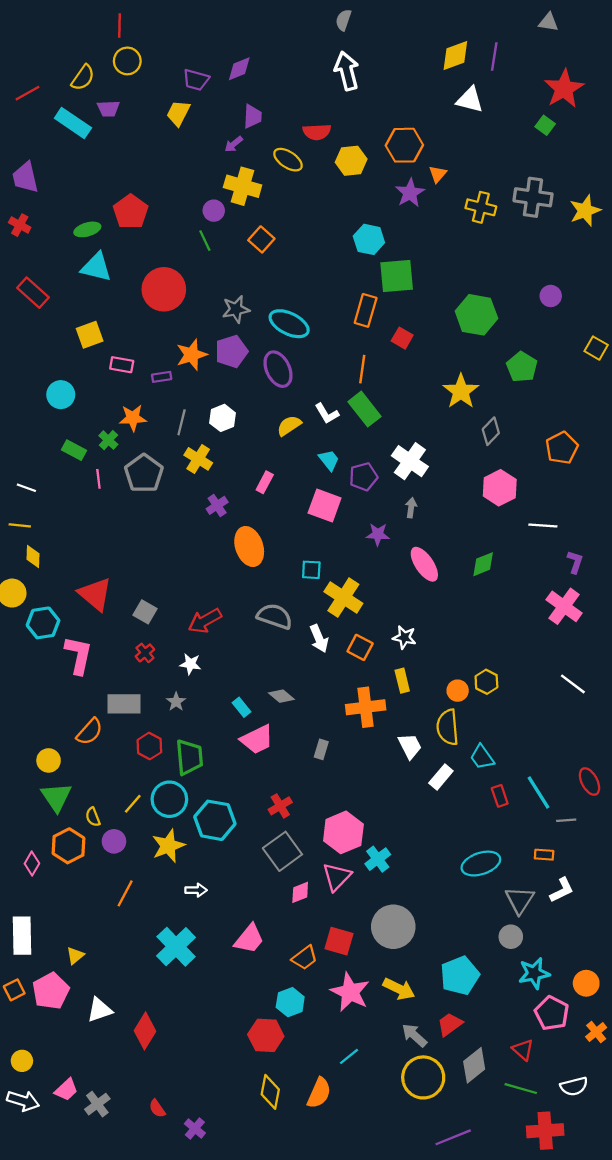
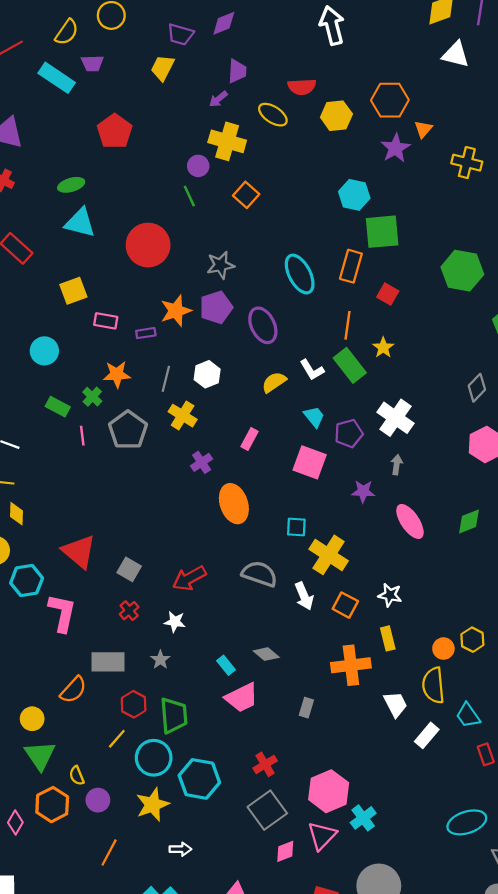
red pentagon: (131, 212) -> (115, 131), moved
cyan ellipse: (289, 324) -> (300, 274), moved, turned 36
yellow star: (461, 391) -> (383, 348), moved, size x0.6
yellow line: (133, 804) -> (117, 739), moved

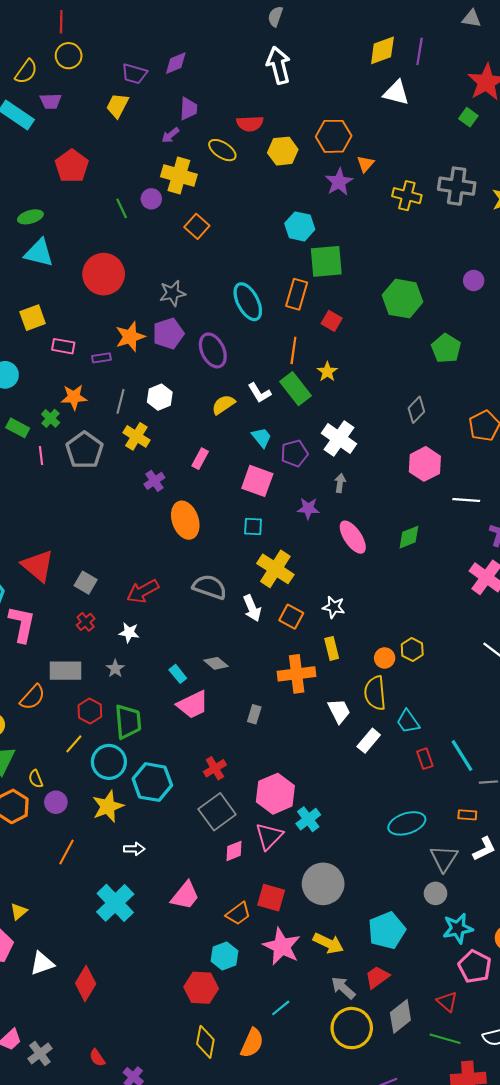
green line: (189, 196) -> (122, 208), moved
cyan square: (296, 527) -> (253, 526), moved

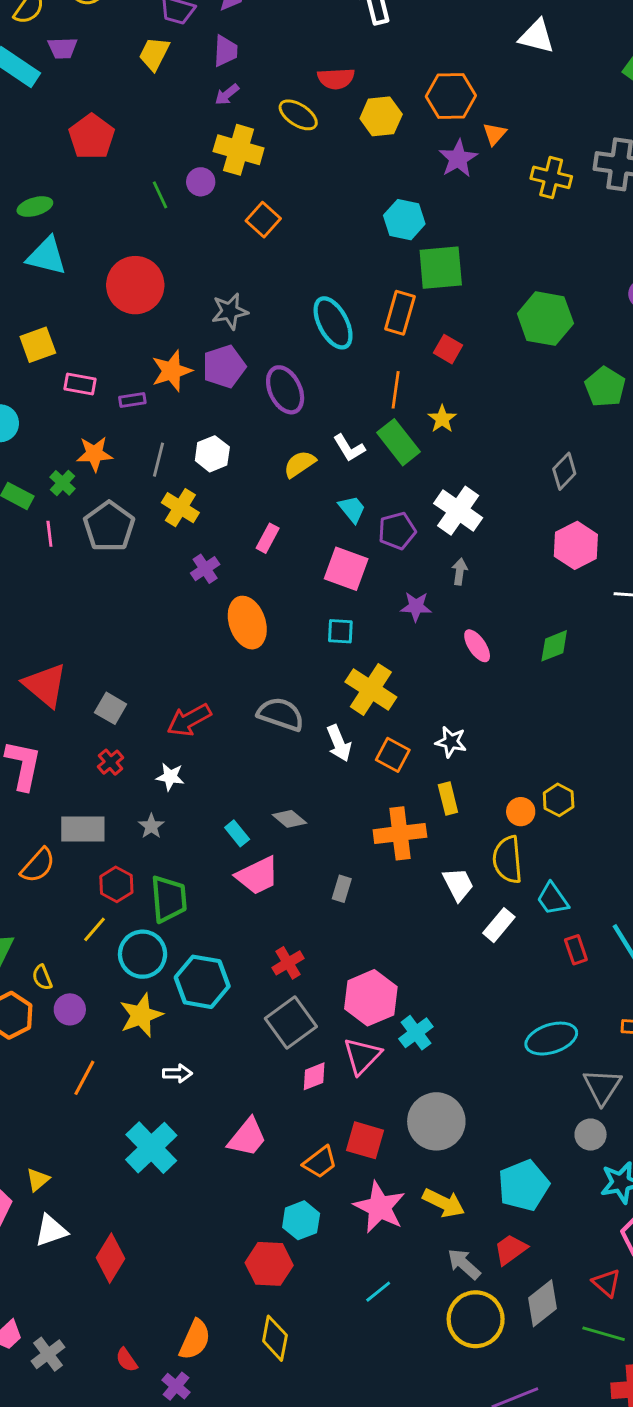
purple trapezoid: (188, 109) -> (225, 51), moved
pink ellipse: (353, 537) -> (477, 646), size x0.7
yellow triangle: (19, 911) -> (38, 1180), moved
orange semicircle: (252, 1043) -> (195, 1340), moved

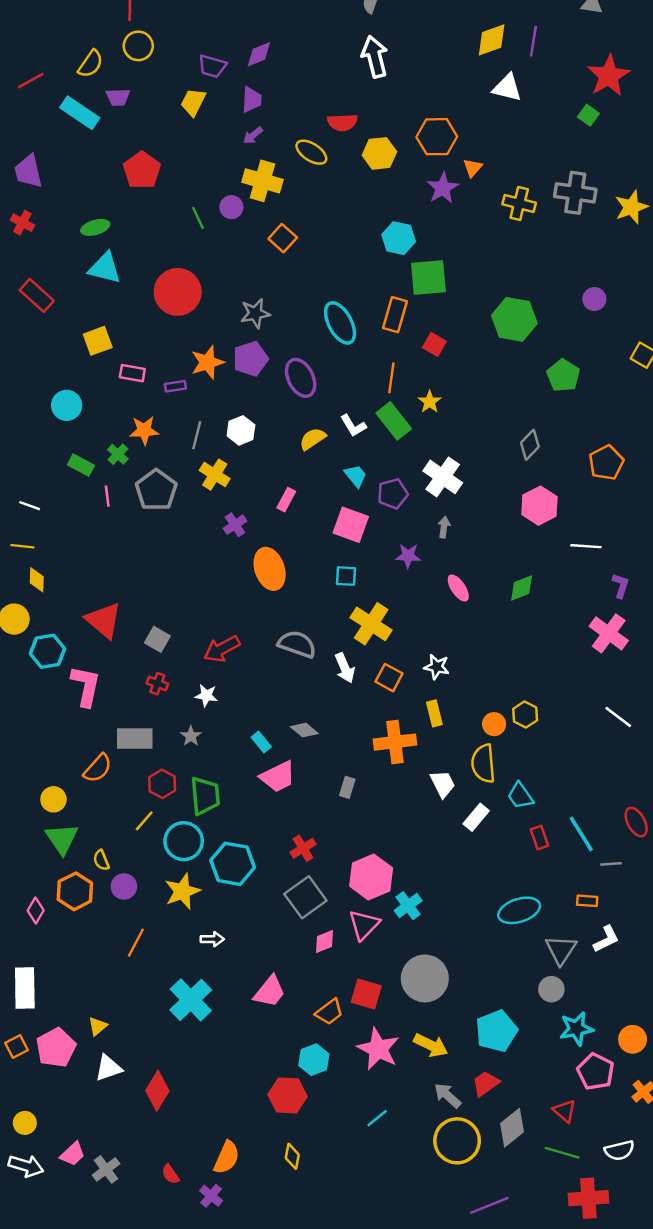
red cross: (111, 762) -> (157, 684), turned -30
yellow diamond: (275, 1338) -> (292, 1156), size x0.7

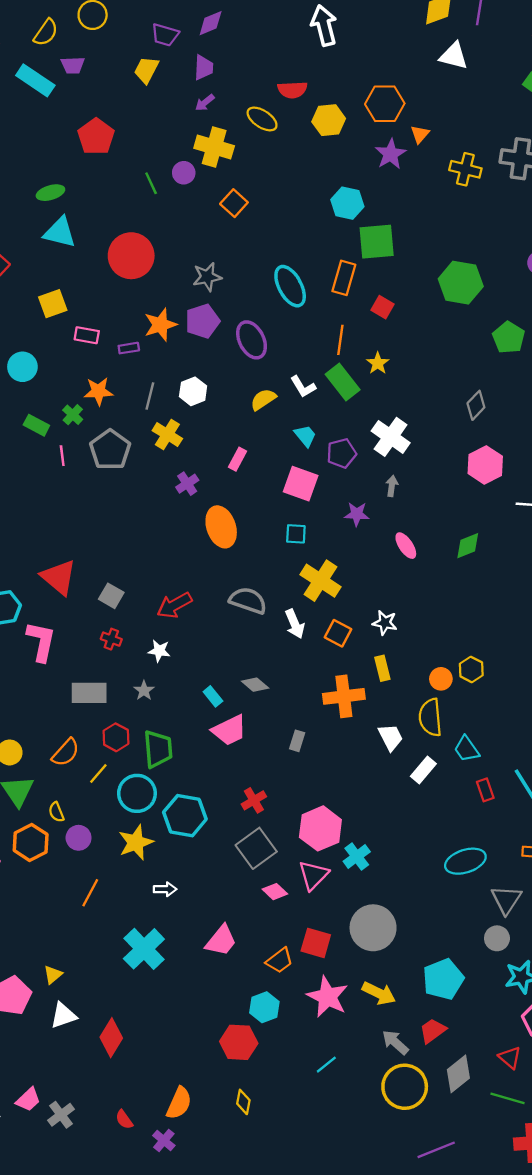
orange semicircle: (98, 768) -> (66, 752), moved
pink diamond: (325, 941) -> (275, 892), turned 65

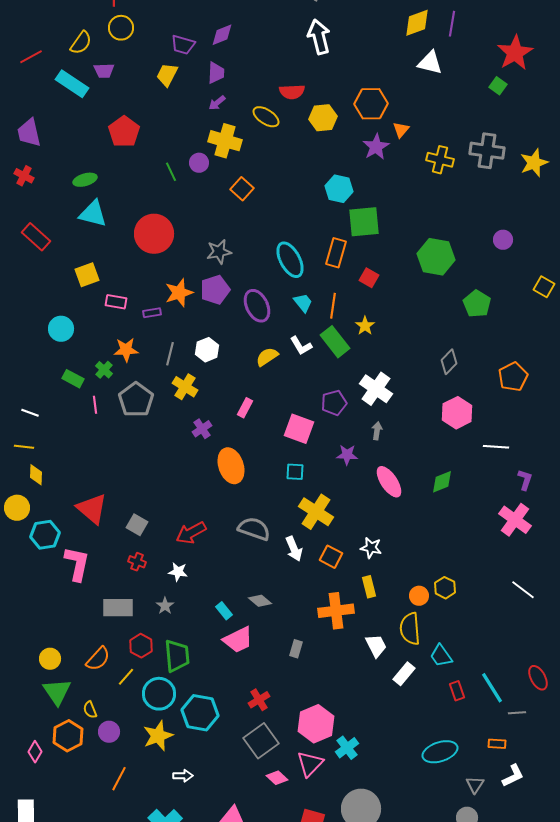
cyan trapezoid: (305, 436) -> (303, 303), moved
pink ellipse: (406, 546) -> (389, 482), size x1.4
gray triangle: (506, 900) -> (475, 785), size x0.7

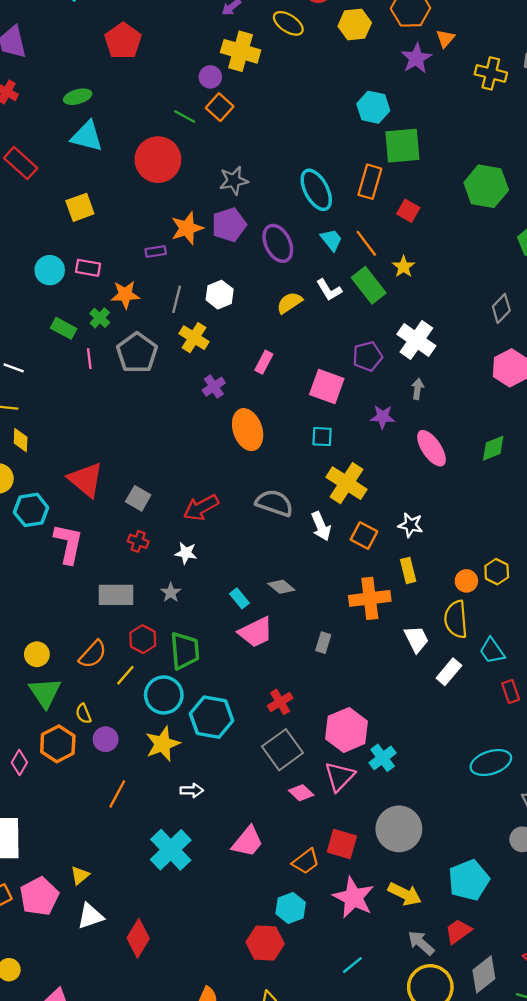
green line: (171, 172) -> (185, 116), moved, turned -36
orange square: (242, 189) -> (220, 107), moved
pink rectangle: (116, 302) -> (88, 268), moved
orange line: (333, 306) -> (366, 243), turned -45

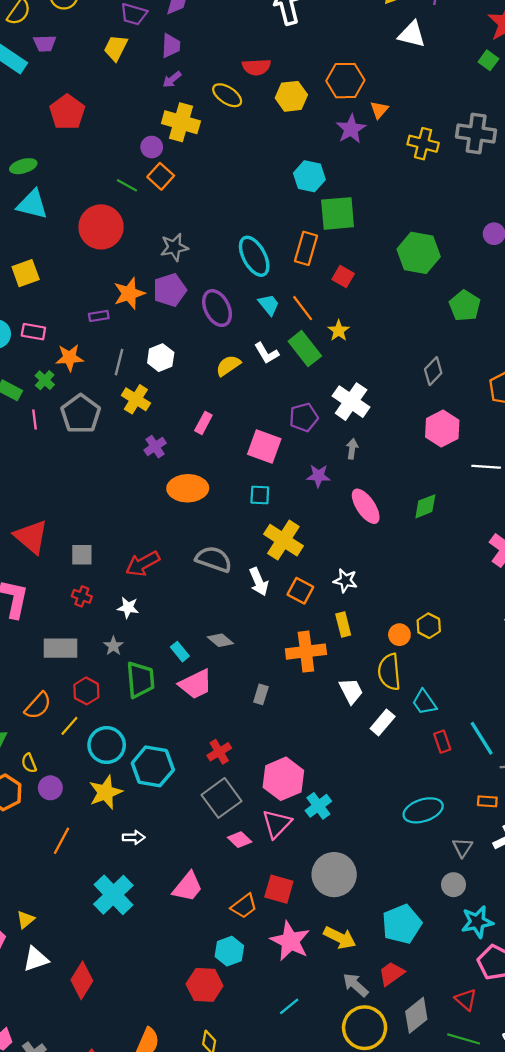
orange ellipse: (248, 430) -> (188, 488), turned -72
gray square: (138, 498) -> (82, 555), turned -30
green trapezoid: (185, 651) -> (140, 680), moved

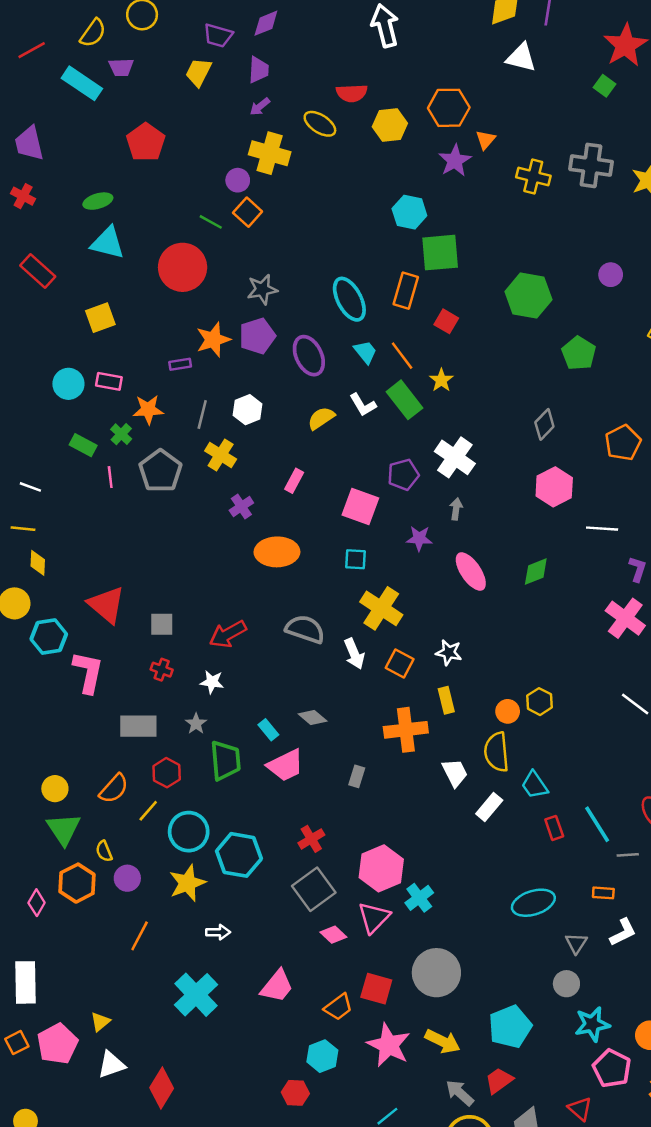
red hexagon: (205, 985) -> (295, 1093), size x0.7

